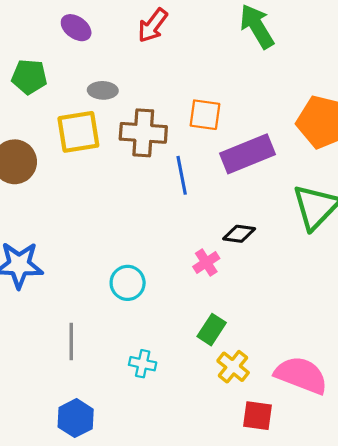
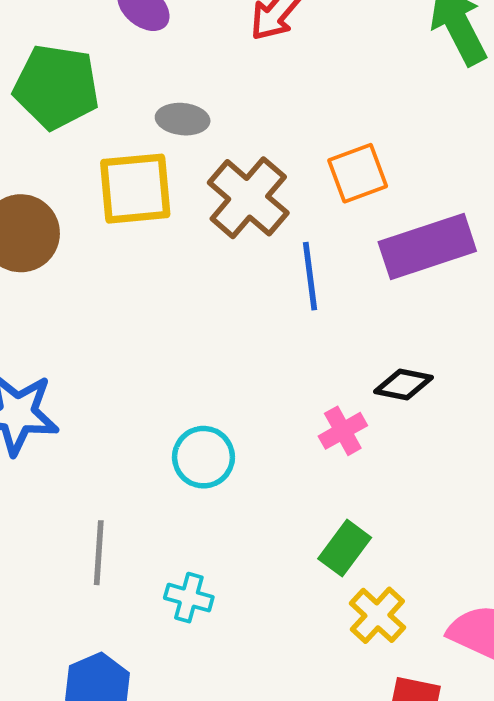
green pentagon: (29, 77) -> (56, 87), size x1.4
orange square: (205, 115) -> (358, 173), turned -32
brown cross: (143, 133) -> (248, 198), turned 33
cyan cross: (143, 364) -> (189, 598), moved

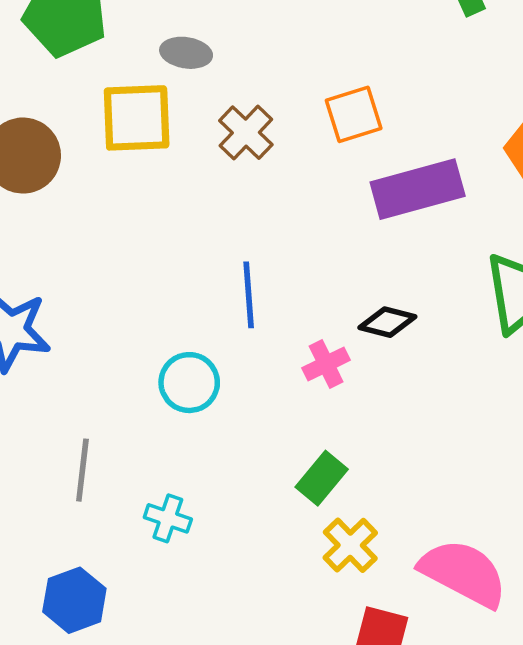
brown cross: (248, 198) -> (246, 133), size x0.7
blue line: (310, 276) -> (249, 295), moved

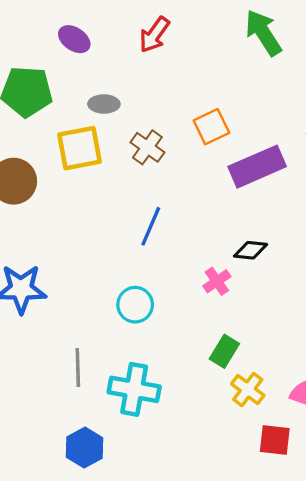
blue line: (249, 295) -> (151, 226), moved, turned 36
cyan cross: (168, 518) -> (134, 389), size x1.8

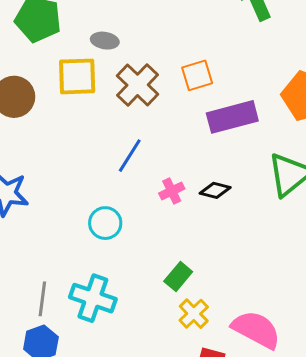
brown cross: (147, 147) -> (138, 85), size x1.4
pink cross: (217, 281) -> (172, 191), moved
gray line: (78, 368) -> (42, 299), moved

